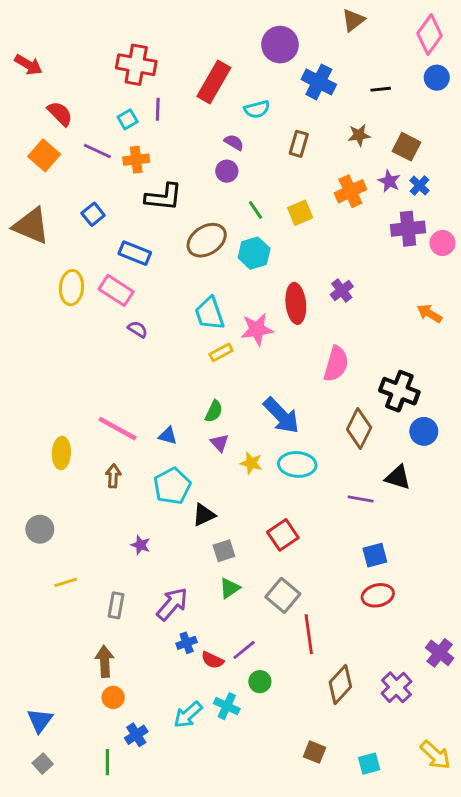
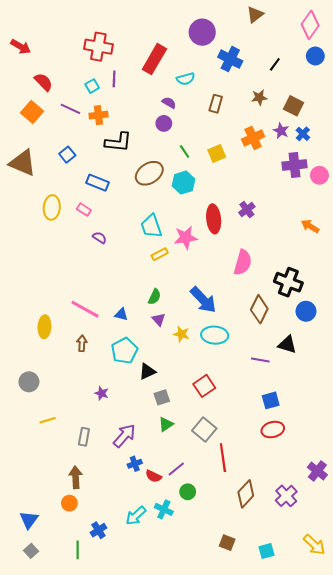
black line: (381, 89) -> (275, 64), turned -48
pink rectangle: (116, 290) -> (84, 210), size x0.6
orange circle: (113, 697) -> (69, 503), moved

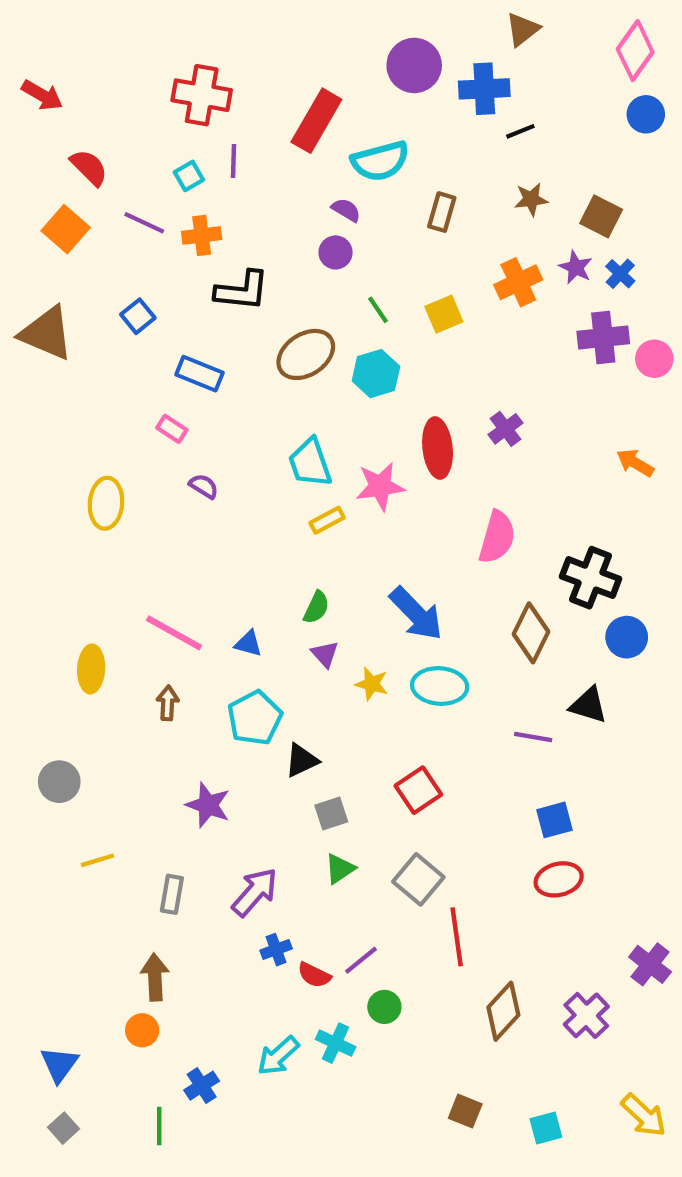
blue cross: (230, 59) -> (484, 89), moved, turned -30
black line: (275, 64) -> (520, 131), moved, turned 32
cyan semicircle: (186, 79) -> (380, 161), size x1.5
yellow ellipse: (52, 207) -> (106, 503), moved
purple star: (102, 393) -> (208, 805), size x1.5

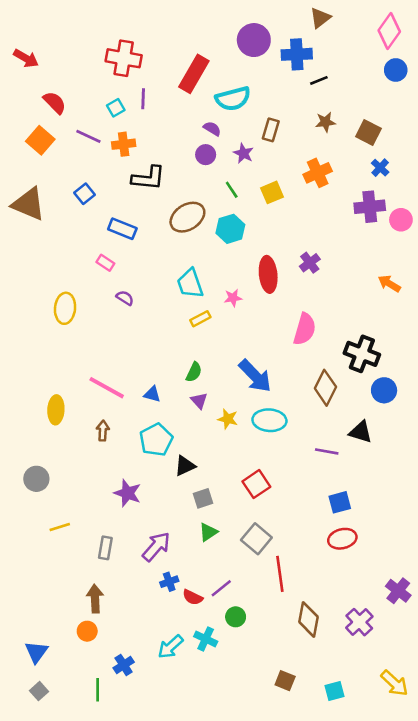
purple star: (576, 267) -> (243, 153), moved
pink star: (380, 486) -> (233, 298), size x0.6
brown diamond: (503, 1011) -> (308, 619), turned -32

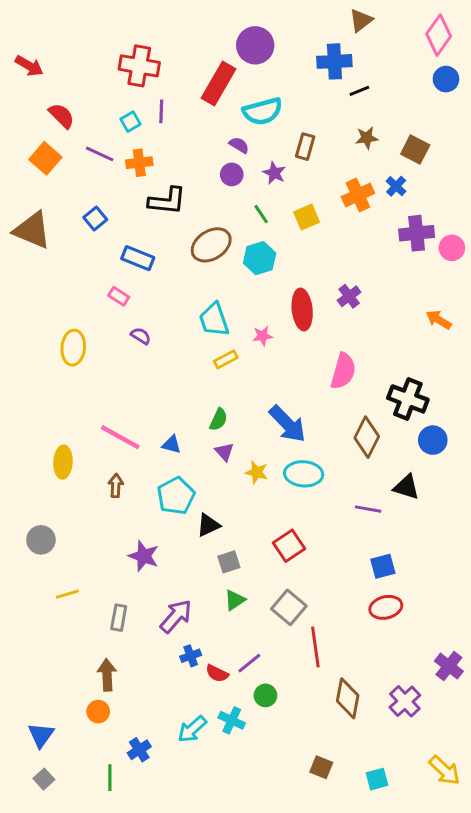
purple circle: (254, 40) -> (255, 45), moved
blue cross: (380, 168) -> (396, 186), moved

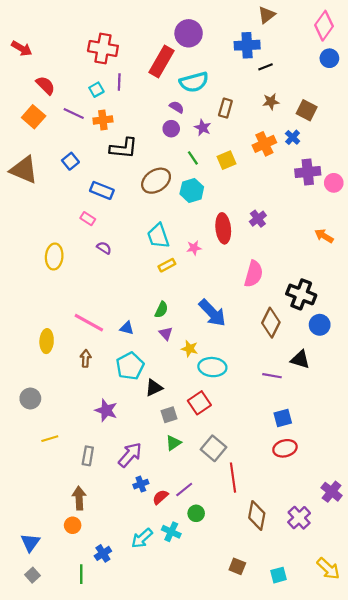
cyan ellipse: (304, 474) -> (212, 367), moved
red square: (289, 546) -> (199, 403), moved
red semicircle: (217, 673) -> (160, 497), turned 112

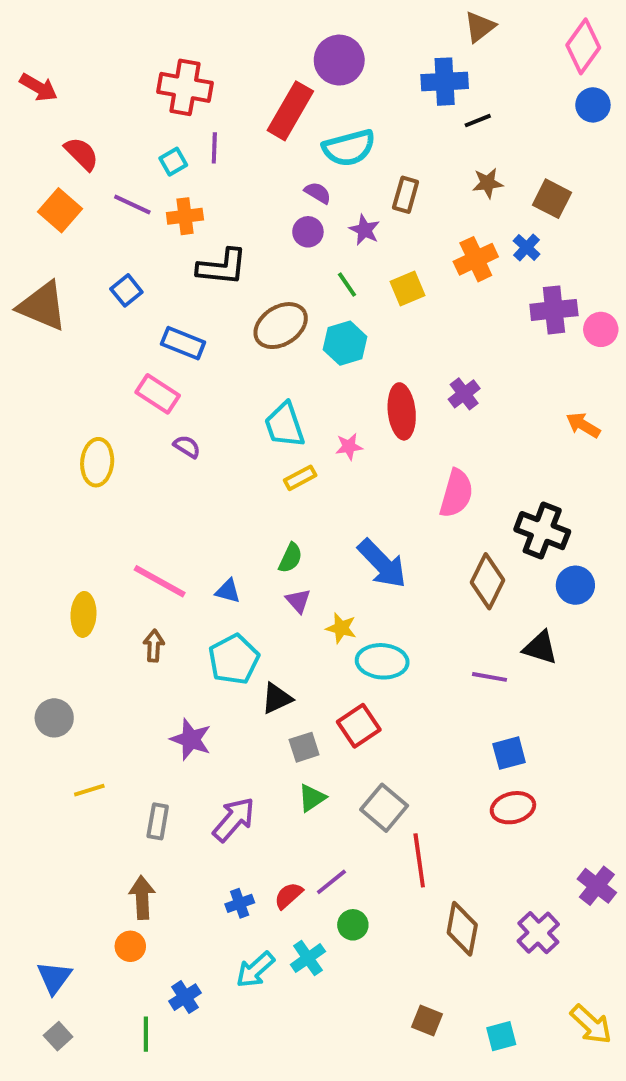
pink rectangle: (88, 219) -> (158, 394), size x1.5
blue cross: (141, 484) -> (240, 903), moved
cyan cross: (171, 532) -> (308, 958), turned 30

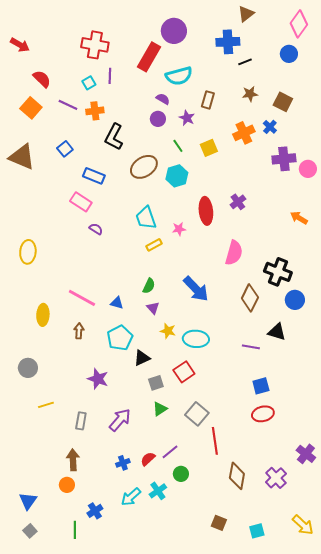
blue circle: (593, 105) -> (289, 54), moved
black L-shape: (222, 267) -> (114, 137), turned 112
yellow ellipse: (97, 462) -> (28, 252), moved
yellow star: (341, 628) -> (168, 331), moved

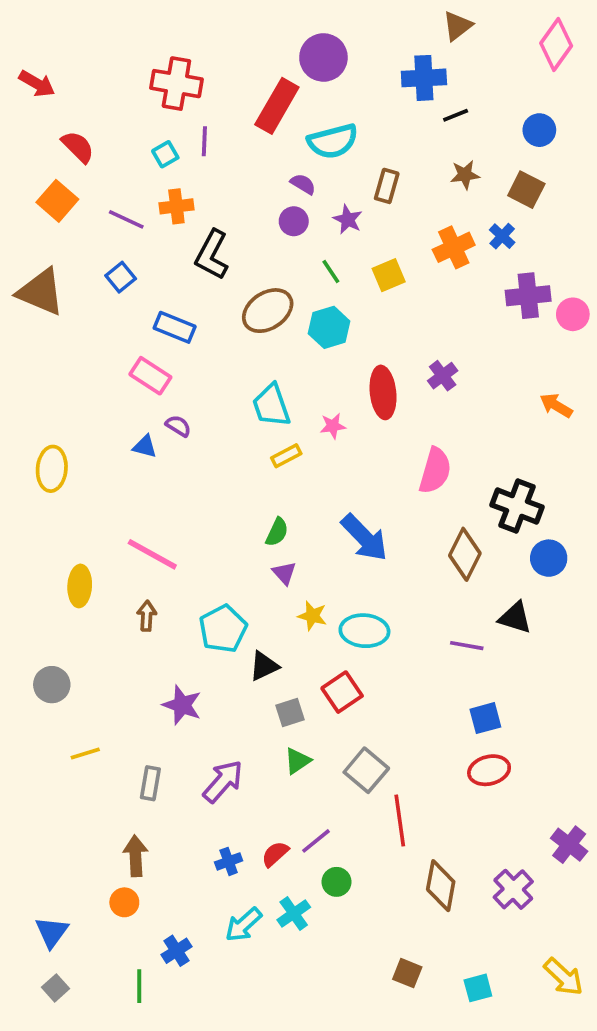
blue circle: (289, 54) -> (539, 130), moved
purple line: (68, 105) -> (126, 219), moved
blue triangle: (117, 303) -> (145, 446), moved

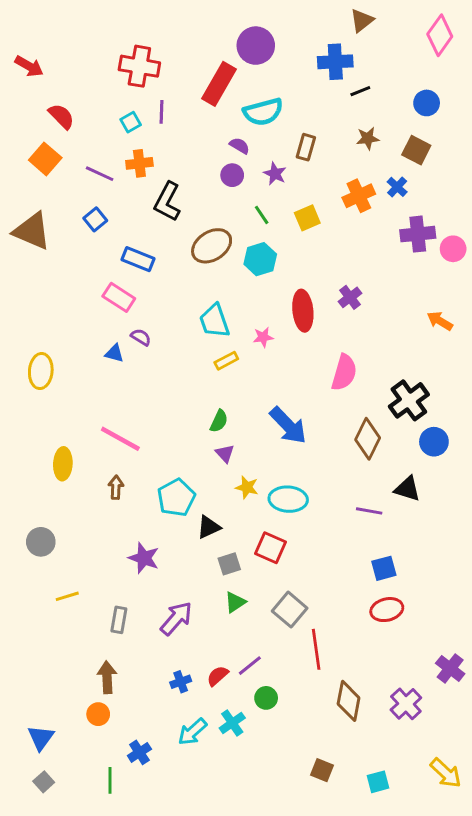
black cross: (517, 506) -> (409, 400), turned 33
red square: (342, 692) -> (270, 548), turned -32

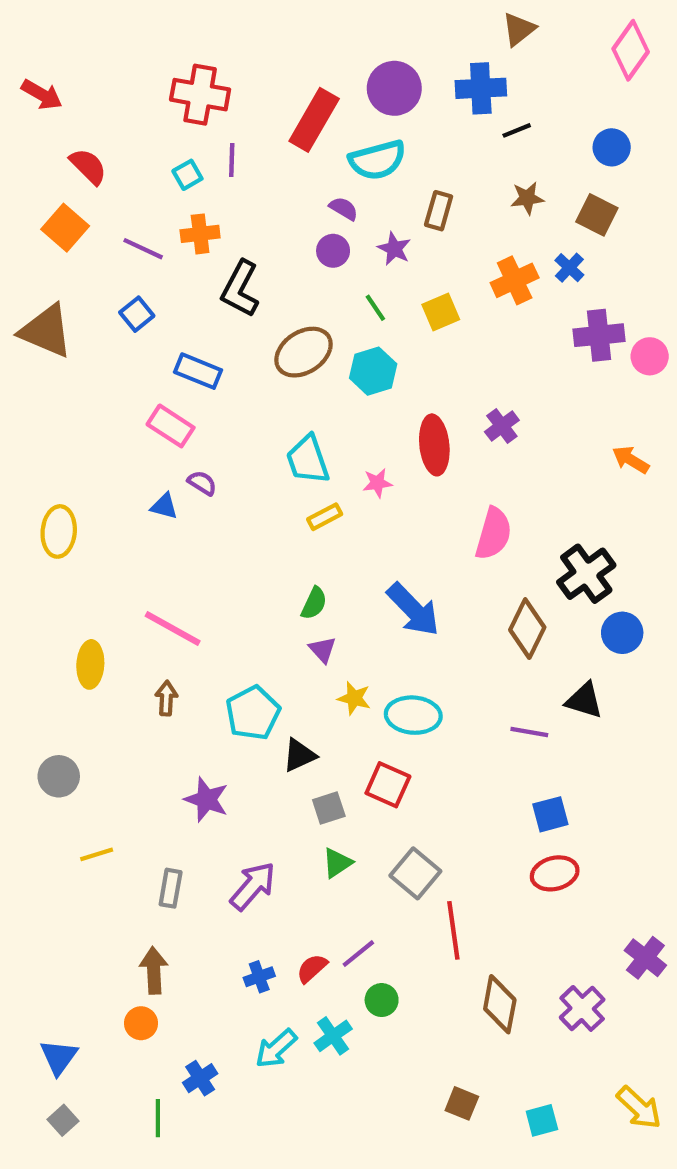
purple circle: (256, 46) -> (394, 88), moved

